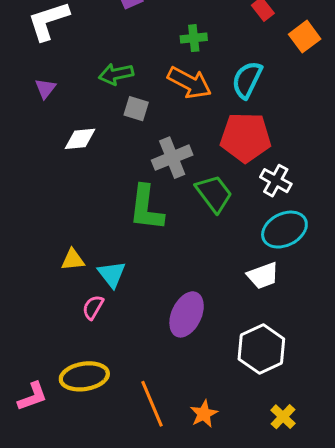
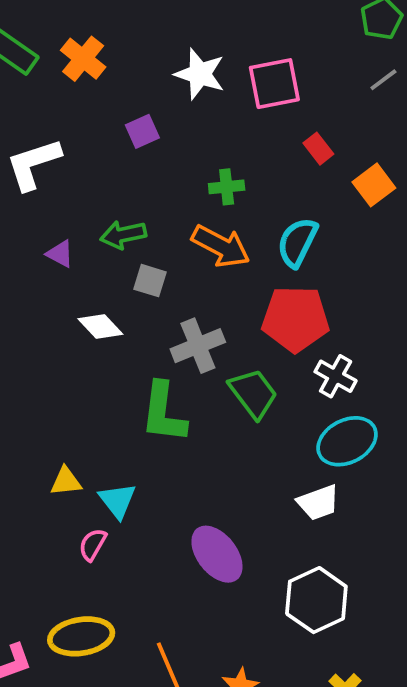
purple triangle: (45, 88) -> (60, 254), moved, turned -40
white diamond: (80, 139) -> (100, 326), moved, turned 52
purple ellipse: (187, 314) -> (217, 554), turned -63

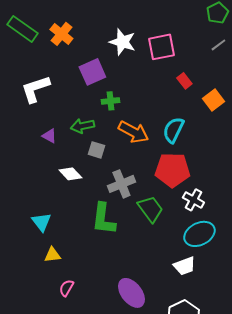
purple square: (142, 131) -> (92, 72), size x1.5
green cross: (227, 187) -> (110, 101), moved
cyan triangle: (118, 501) -> (41, 222), moved

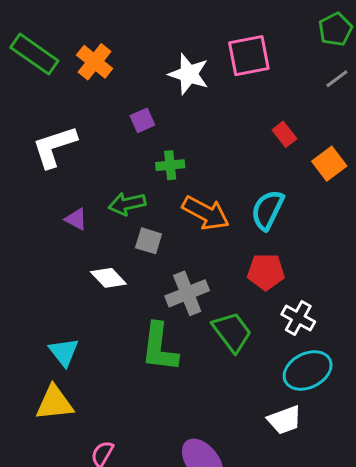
pink square: (161, 47) -> (249, 56), moved
purple square: (92, 72) -> (142, 120), size x0.6
red pentagon: (172, 170) -> (266, 272), size x0.7
yellow triangle: (52, 255) -> (54, 403), moved, size x1.5

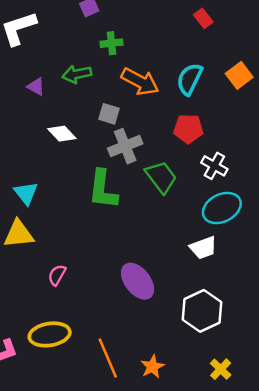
orange square: (329, 164) -> (239, 75), moved
gray square: (149, 241) -> (109, 114), moved

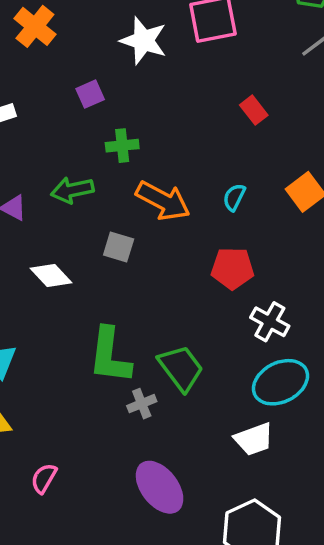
cyan semicircle: (190, 79) -> (234, 197), size x0.6
gray cross: (125, 146) -> (142, 404), moved, size x0.6
green trapezoid: (161, 177) -> (181, 368), moved

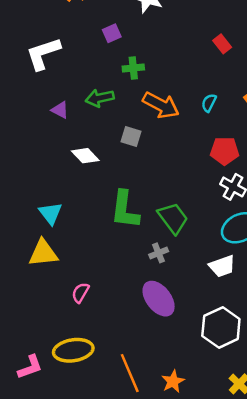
red pentagon: (232, 268) -> (225, 151), moved
gray cross: (142, 404) -> (159, 253), moved

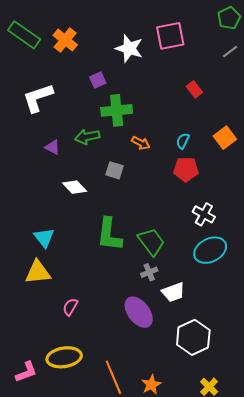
green cross: (133, 68) -> (117, 110), size x1.6
orange arrow: (161, 105) -> (141, 143), size x0.6
red pentagon: (225, 151) -> (186, 169), moved
gray cross: (159, 253) -> (149, 272), moved
white trapezoid: (222, 266) -> (173, 292), moved

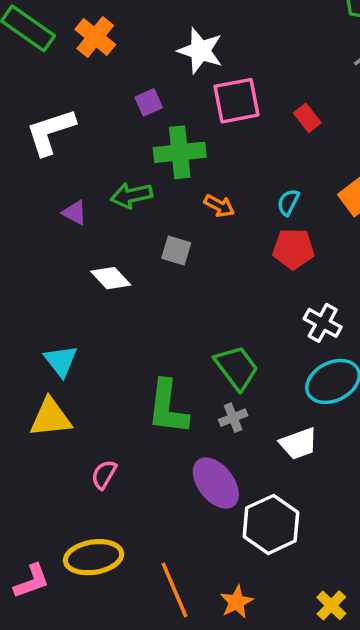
pink square: (170, 36) -> (237, 101), moved
green L-shape: (109, 234) -> (168, 407), moved
white trapezoid: (173, 292) -> (299, 443), moved
white hexagon: (193, 337) -> (271, 524), moved

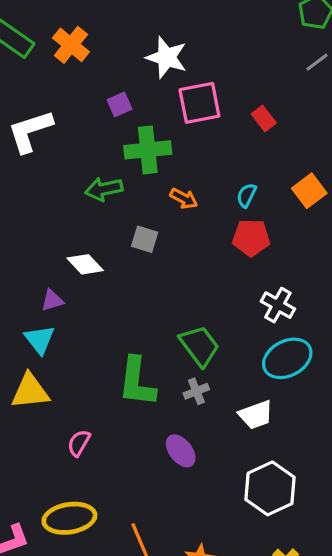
purple triangle: (75, 213) -> (52, 300), moved, turned -45
purple ellipse: (216, 483) -> (181, 451), size x0.7
white hexagon: (271, 524) -> (270, 488), moved

